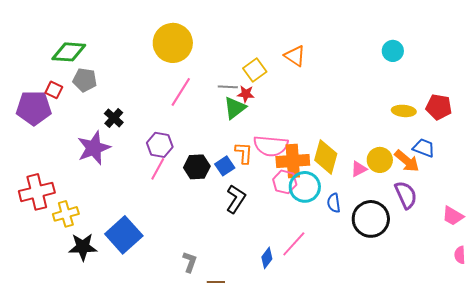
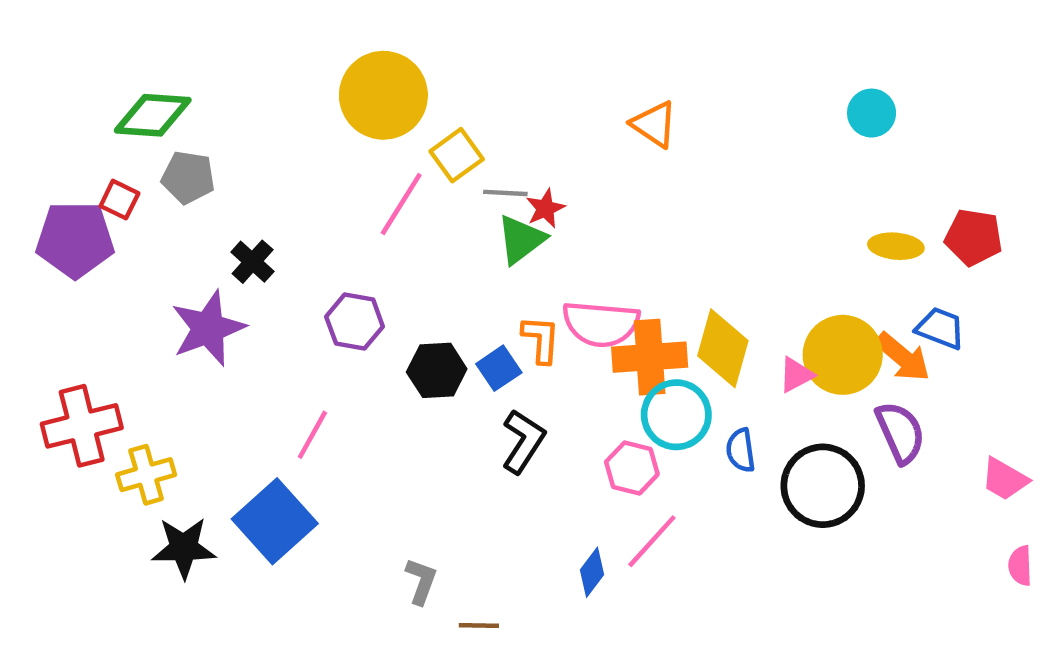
yellow square: (255, 70) -> (457, 155), moved
red star: (246, 94) -> (545, 208), turned -30
yellow circle: (380, 160) -> (843, 355), size x1.4
pink line: (158, 169) -> (312, 435), moved
pink hexagon: (285, 182) -> (632, 468), moved

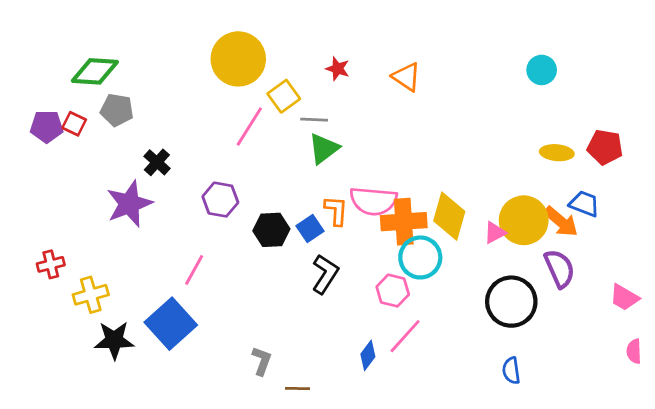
red star: (545, 208) -> (338, 69), moved, turned -30
purple pentagon: (75, 239) -> (47, 127), moved, size x0.7
red cross: (82, 426) -> (51, 264), size x0.6
blue semicircle: (741, 450) -> (511, 371), moved

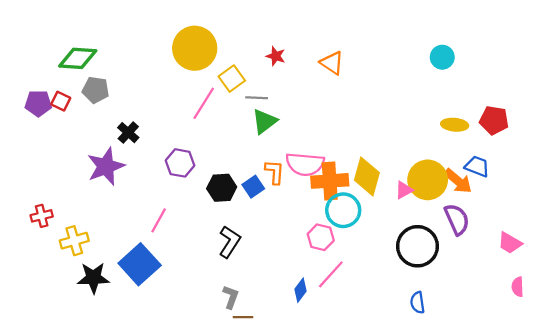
black L-shape: (325, 274) -> (230, 242), moved
gray L-shape: (262, 361) -> (231, 297), moved

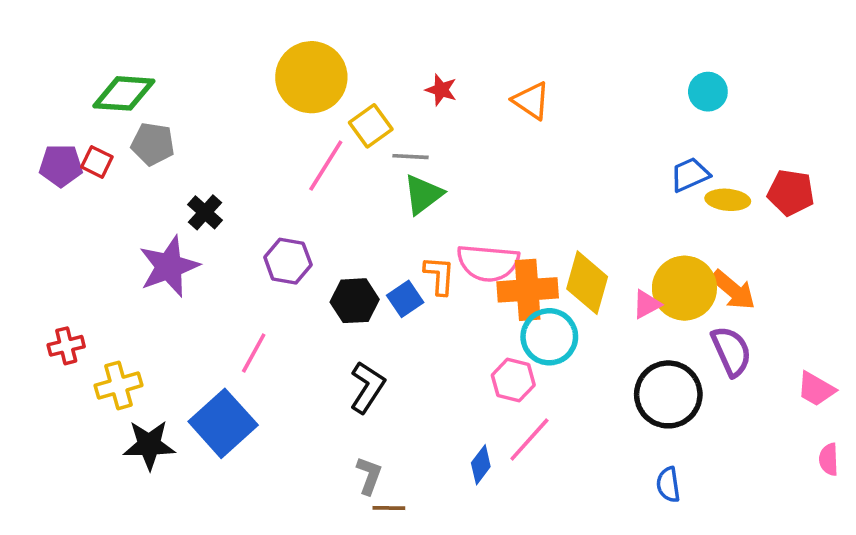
blue trapezoid: (477, 166) -> (690, 175), moved, turned -45

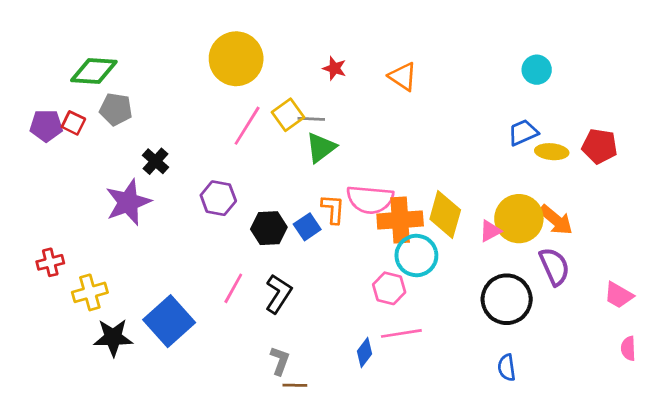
yellow square: (371, 126) -> (288, 115), moved
pink line: (254, 353) -> (233, 288), moved
pink line: (529, 440) -> (401, 333), turned 39

